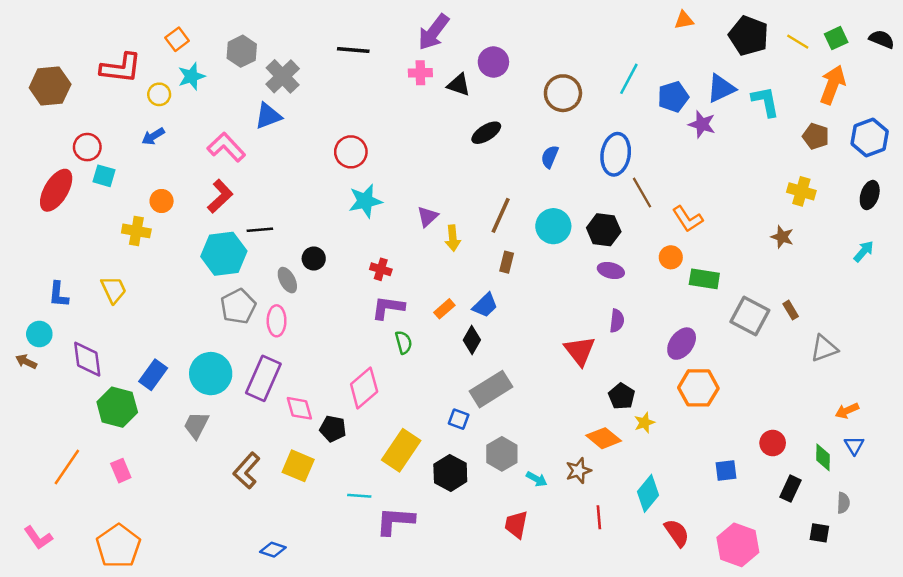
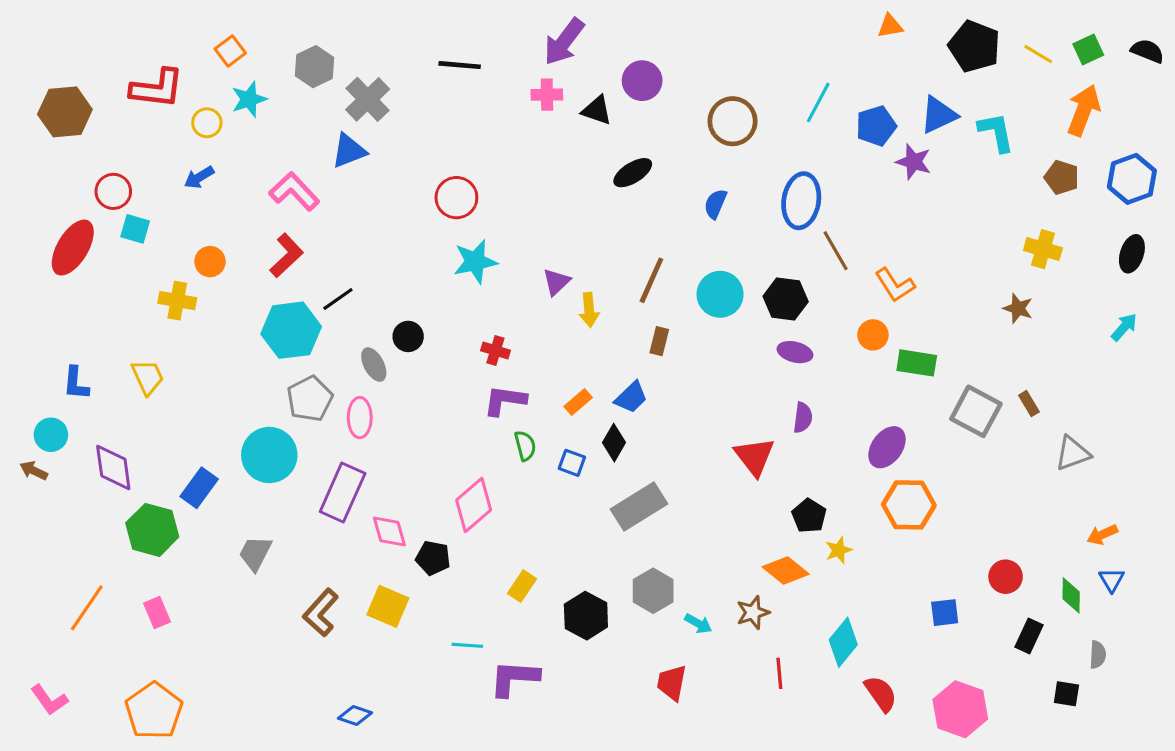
black line: (260, 230) -> (338, 299), turned -30
cyan circle: (211, 374) -> (269, 455), moved
blue square: (459, 419) -> (572, 463), moved
yellow rectangle: (401, 450) -> (522, 586), size x0.6

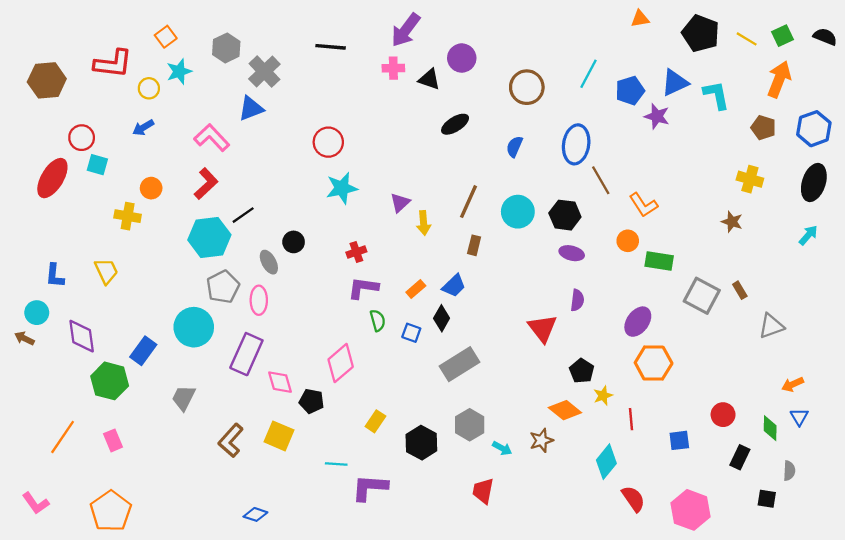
black ellipse: (1132, 254) -> (814, 182), size x1.4
red cross: (495, 350) -> (356, 252), turned -36
red line: (779, 673) -> (631, 419), moved

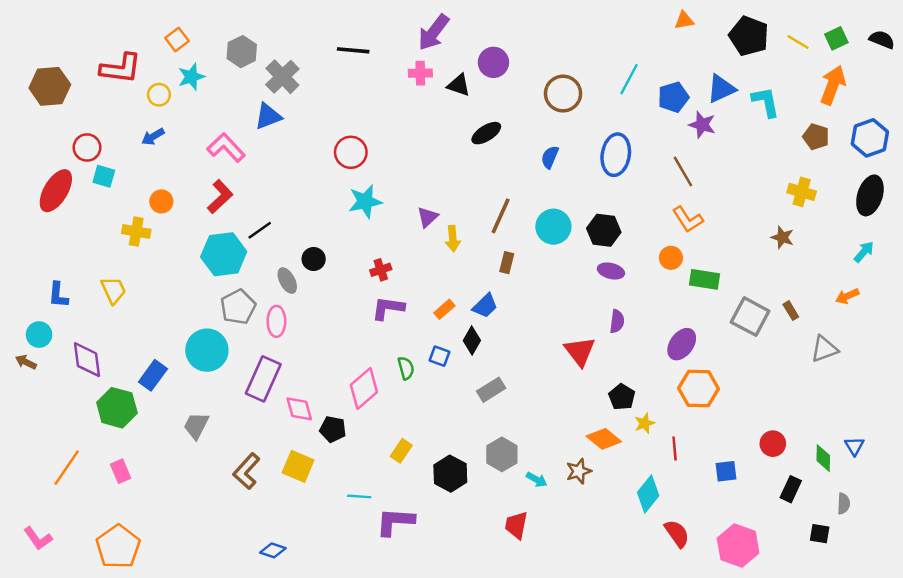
brown line: (601, 180) -> (683, 171), moved
green semicircle: (378, 320) -> (406, 368), moved
gray rectangle: (460, 364) -> (491, 390), size x0.7
orange arrow: (793, 384) -> (847, 296), moved

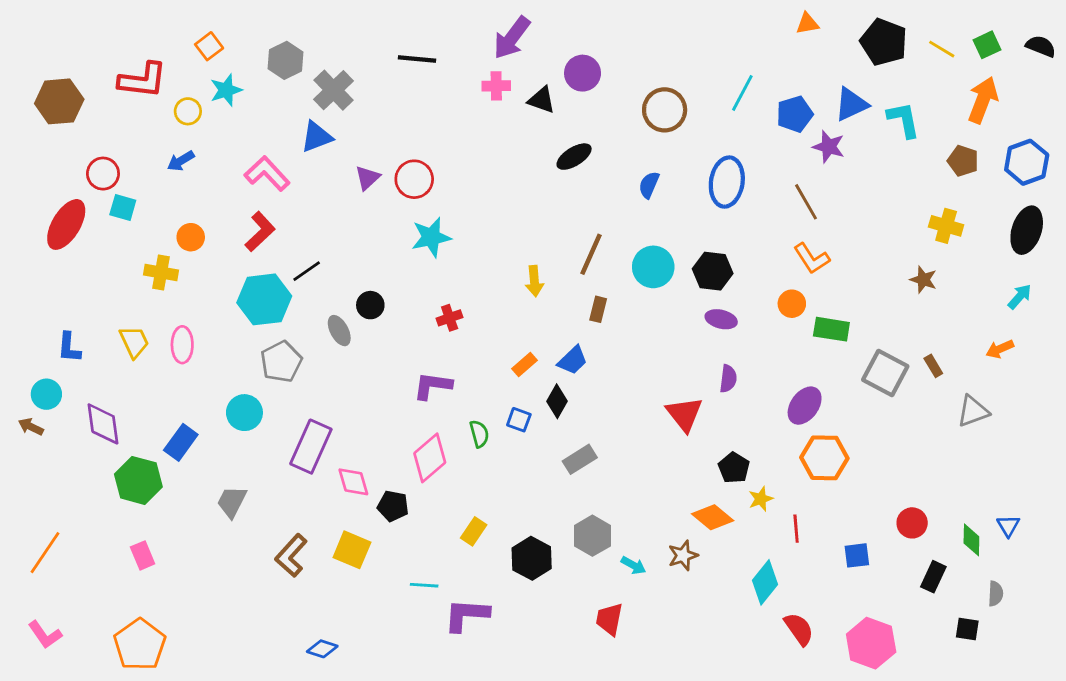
purple triangle: (428, 217) -> (368, 178), moved
purple L-shape: (388, 308) -> (433, 386), moved
pink ellipse: (276, 321) -> (182, 345), moved
cyan circle: (207, 350) -> (244, 413), size x0.7
orange line: (67, 468) -> (45, 553), moved

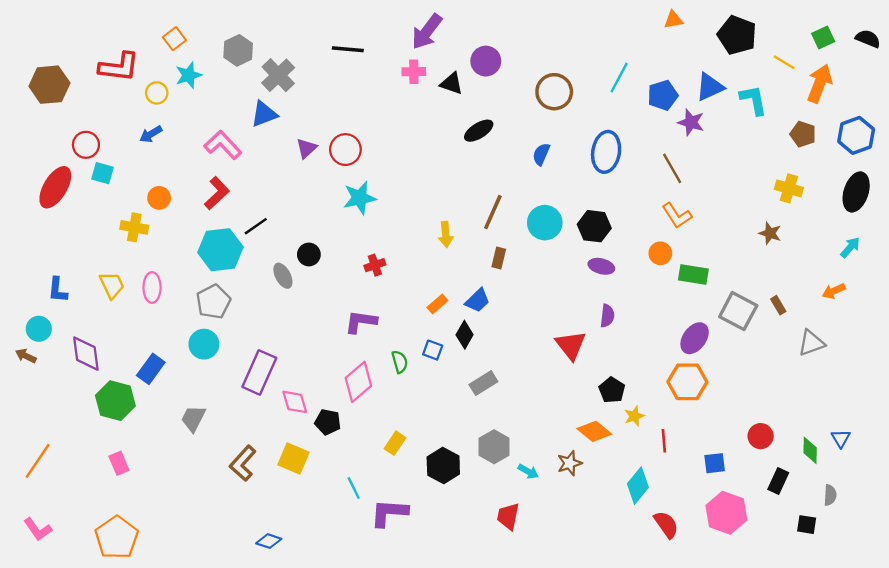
yellow line: (942, 49) -> (784, 62), moved
gray pentagon: (281, 362) -> (213, 302), moved
purple ellipse: (805, 406) -> (695, 338), moved
cyan line: (424, 585) -> (354, 488), turned 60
pink hexagon: (871, 643) -> (726, 513), moved

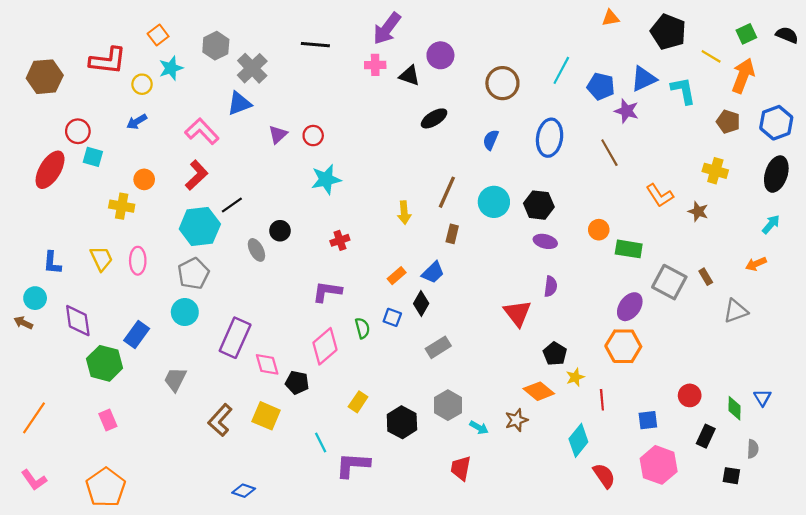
blue pentagon: (663, 95) -> (601, 86), turned 30
red circle: (345, 150) -> (313, 136), size x0.7
orange L-shape: (677, 216) -> (660, 195), moved

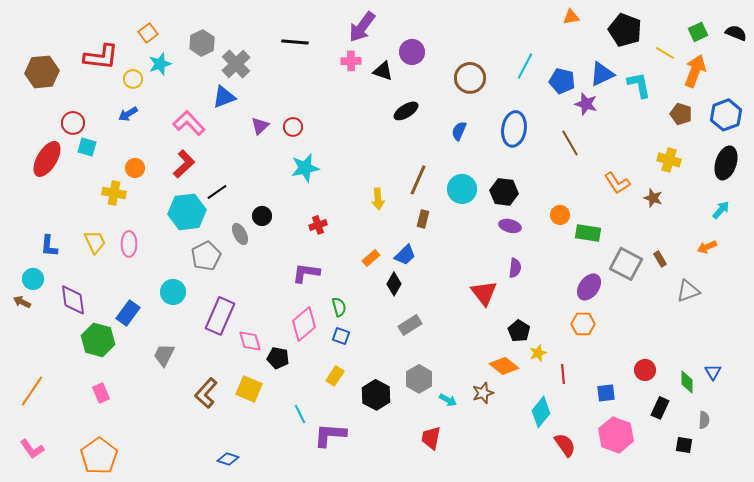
gray pentagon: (193, 274) -> (206, 256), moved
blue square: (392, 317) -> (341, 336), moved
orange hexagon: (623, 346) -> (583, 324), size x0.7

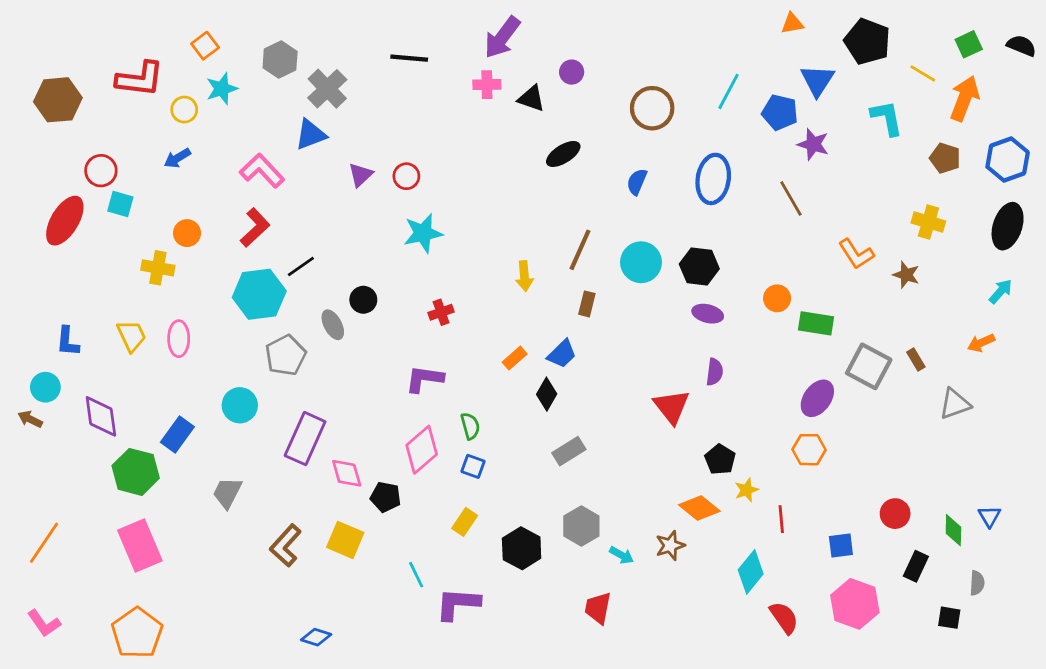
purple circle: (412, 52) -> (572, 72), size x0.7
blue triangle: (602, 74) -> (817, 80), moved, turned -32
pink rectangle: (101, 393) -> (140, 545), size x1.8

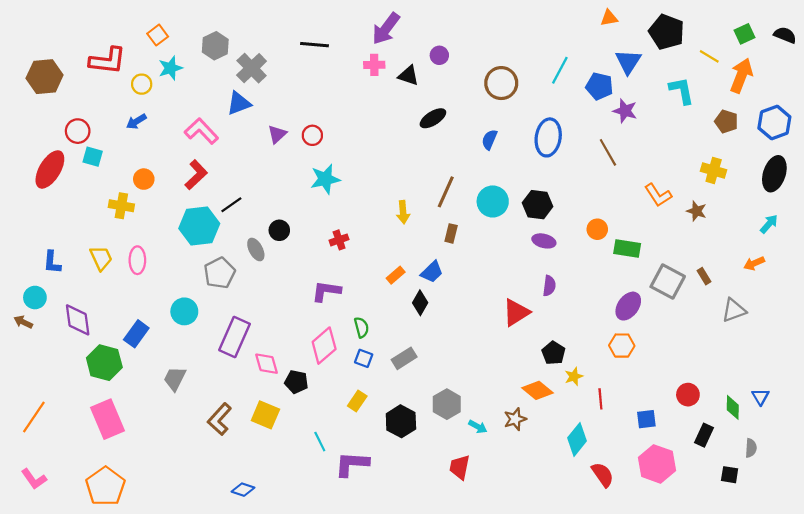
red triangle: (672, 407) -> (516, 312), turned 36
gray rectangle: (569, 451) -> (404, 358), moved

